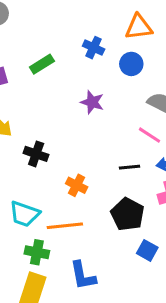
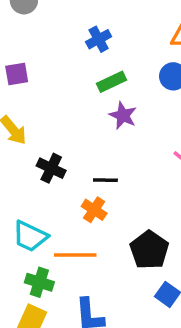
blue cross: (94, 48) -> (99, 39), moved, turned 30
green rectangle: (42, 64) -> (111, 82), moved
black line: (130, 167) -> (105, 180), moved

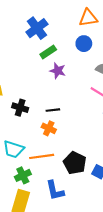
blue cross: (99, 39) -> (37, 28), size x1.5
black pentagon: (149, 250) -> (75, 163), moved
green cross: (39, 282) -> (23, 175), turned -35

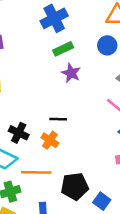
black cross: (20, 108) -> (19, 133), moved
black pentagon: (75, 163) -> (75, 186), turned 30

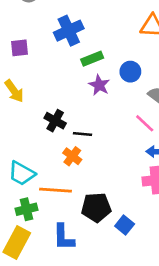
blue cross: (54, 18) -> (69, 31), moved
blue circle: (107, 45) -> (130, 72), moved
black cross: (19, 133) -> (55, 121), moved

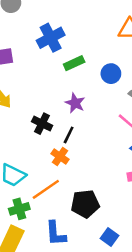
purple star: (99, 85) -> (75, 103), moved
black line: (82, 134) -> (69, 135), turned -66
orange line: (56, 190) -> (46, 189), turned -36
blue square: (125, 225) -> (110, 237), moved

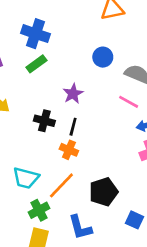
blue cross: (51, 38) -> (36, 34), turned -32
green rectangle: (74, 63) -> (36, 64), moved
purple star: (75, 103) -> (73, 94), turned 30

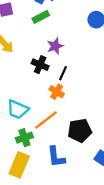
purple star: (73, 94) -> (55, 46), moved

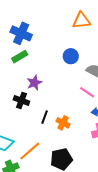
black line: (63, 73) -> (45, 117), moved
orange cross: (57, 92) -> (63, 123), moved

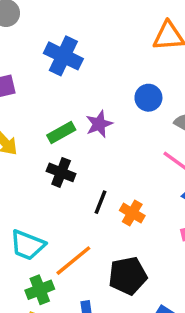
green rectangle: (20, 57) -> (61, 132), moved
purple star: (34, 83) -> (99, 124), moved

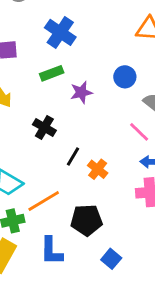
green rectangle: (61, 132) -> (52, 73), moved

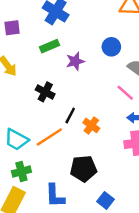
orange line: (44, 201) -> (49, 137), moved

